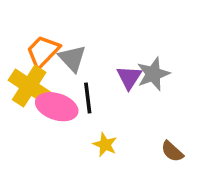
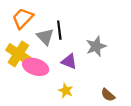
orange trapezoid: (43, 52) -> (23, 18), moved
purple triangle: (129, 77) -> (69, 61), moved, turned -42
black line: (88, 98) -> (59, 30), moved

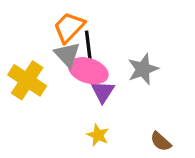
orange trapezoid: (23, 18) -> (69, 27), moved
purple triangle: (69, 61) -> (103, 92), turned 42
pink ellipse: (36, 67) -> (88, 71), moved

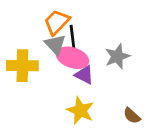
yellow cross: (27, 80) -> (22, 66), turned -32
purple triangle: (103, 92) -> (84, 75), turned -36
yellow star: (98, 135) -> (80, 110), size x1.5

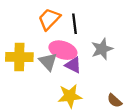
black line: (72, 37) -> (74, 24), moved
gray triangle: (55, 45) -> (48, 62), moved
yellow star: (80, 110) -> (70, 96), turned -30

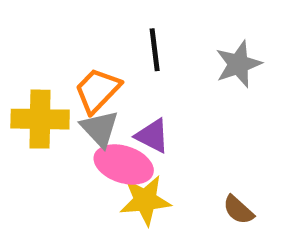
orange trapezoid: (49, 19) -> (97, 90), moved
gray star: (102, 49) -> (238, 64), moved
pink ellipse: (63, 50) -> (124, 164), moved

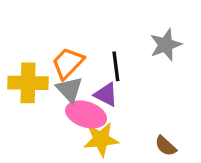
black line: (155, 50) -> (116, 66), moved

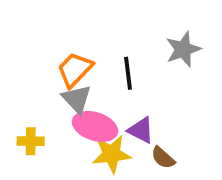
yellow cross: (28, 83) -> (31, 141), moved, size x0.6
purple triangle: (106, 95) -> (141, 130), moved
brown semicircle: (166, 146) -> (163, 158), moved

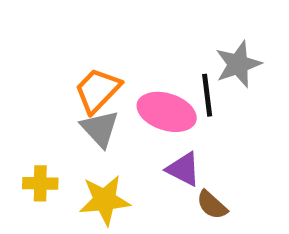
black line: (128, 73) -> (207, 95), moved
pink ellipse: (95, 126) -> (167, 112), moved
yellow star: (112, 154) -> (105, 200), moved

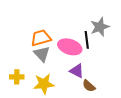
orange trapezoid: (97, 90) -> (41, 38), turned 30

